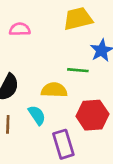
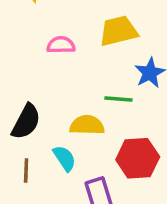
pink semicircle: (20, 29) -> (61, 45), moved

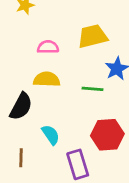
yellow semicircle: (87, 125) -> (47, 79), moved
brown line: (26, 170) -> (21, 158), moved

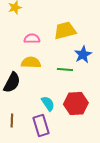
cyan semicircle: (51, 135) -> (48, 104), moved
purple rectangle: (78, 164) -> (41, 126), moved

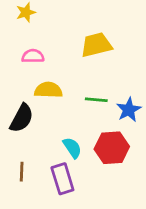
pink semicircle: (32, 39) -> (33, 56), moved
blue star: (83, 55) -> (129, 110), moved

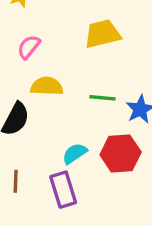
pink semicircle: (33, 56) -> (29, 47), turned -50
cyan semicircle: (72, 148) -> (75, 153), turned -90

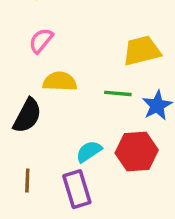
yellow trapezoid: (102, 34) -> (142, 51), moved

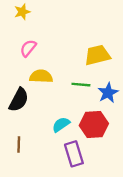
purple rectangle: (77, 189) -> (74, 154), moved

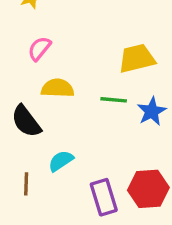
black semicircle: (19, 100) -> (26, 121), turned 115
cyan semicircle: (61, 125) -> (61, 161), moved
red hexagon: (94, 125) -> (148, 189), moved

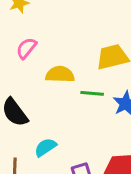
yellow semicircle: (58, 88) -> (60, 74), moved

